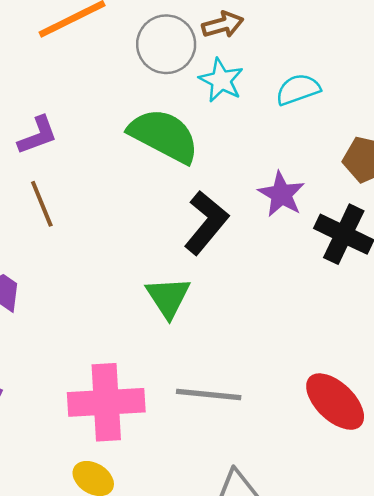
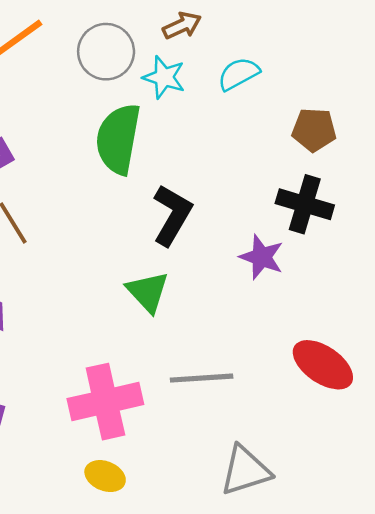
brown arrow: (223, 25) -> (182, 26), moved
green semicircle: (164, 136) -> (118, 139), turned -98
purple star: (281, 194) -> (262, 257), moved

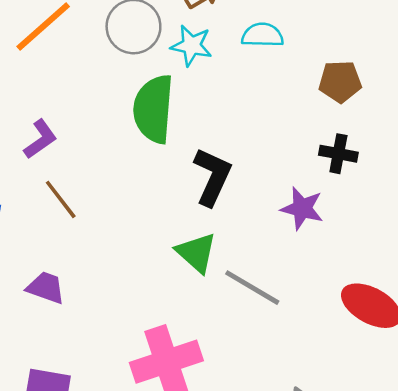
cyan semicircle: (239, 74) -> (262, 35), turned 36
black cross: (305, 204) -> (338, 154), size x0.7
gray line: (202, 378) -> (252, 288), moved, turned 40

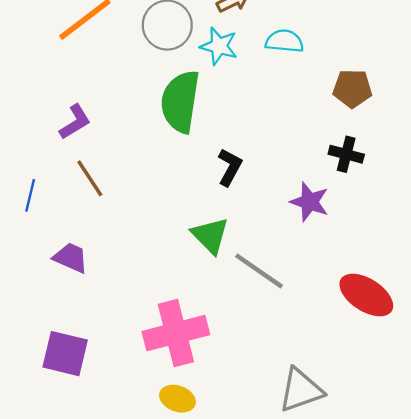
black L-shape: (212, 177) -> (230, 167), size x0.7

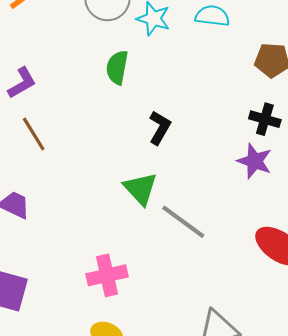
green semicircle: (180, 102) -> (117, 67), size x0.6
purple star: (310, 202) -> (255, 161), moved
pink cross: (176, 333) -> (107, 275), size x0.7

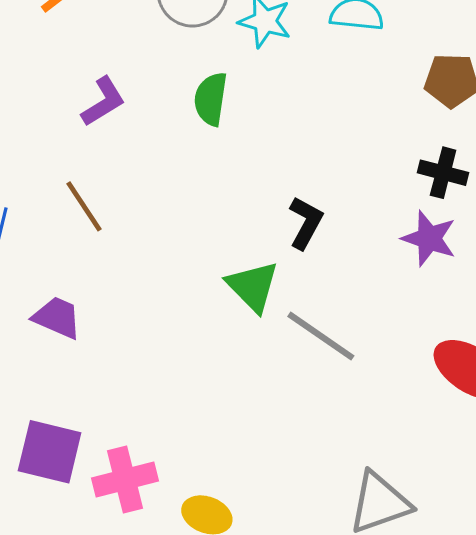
purple L-shape: (22, 83) -> (103, 102), moved
black L-shape: (160, 128) -> (306, 223), moved
pink cross: (107, 275) -> (125, 479), moved

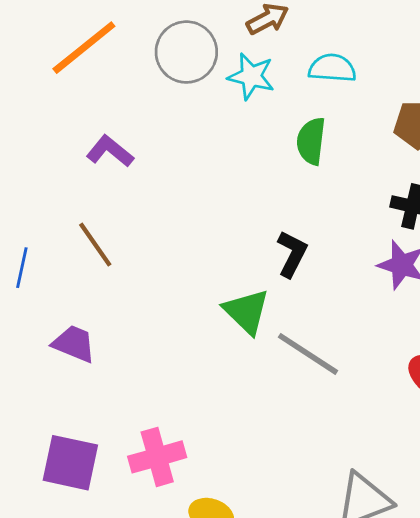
green semicircle: (211, 99) -> (311, 141), moved
purple L-shape: (103, 102) -> (110, 151), turned -108
pink cross: (125, 479) -> (157, 457), moved

